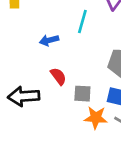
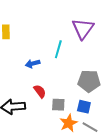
orange star: (96, 118) -> (69, 123), turned -30

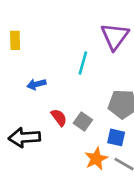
blue arrow: (33, 64) -> (36, 84), moved
gray square: (58, 105) -> (83, 121), moved, turned 32

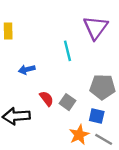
cyan line: (83, 63) -> (68, 51), turned -30

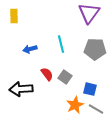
cyan line: (68, 51) -> (61, 44), moved
gray pentagon: (102, 87) -> (95, 49), moved

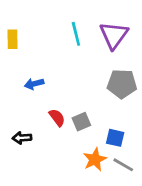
cyan line: (61, 44) -> (76, 34), moved
gray square: (65, 77) -> (81, 122), turned 32
black arrow: (21, 89) -> (22, 138), size x0.6

